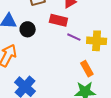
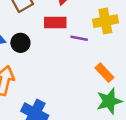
yellow cross: (97, 41) -> (105, 21), moved

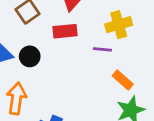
purple line: (79, 38) -> (102, 49), moved

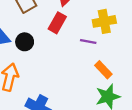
red rectangle: (65, 31) -> (57, 23), turned -60

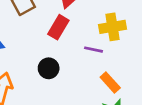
black circle: (25, 42) -> (49, 68), moved

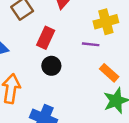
red rectangle: (58, 27) -> (46, 38), moved

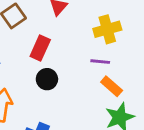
purple line: (91, 44) -> (100, 62), moved

